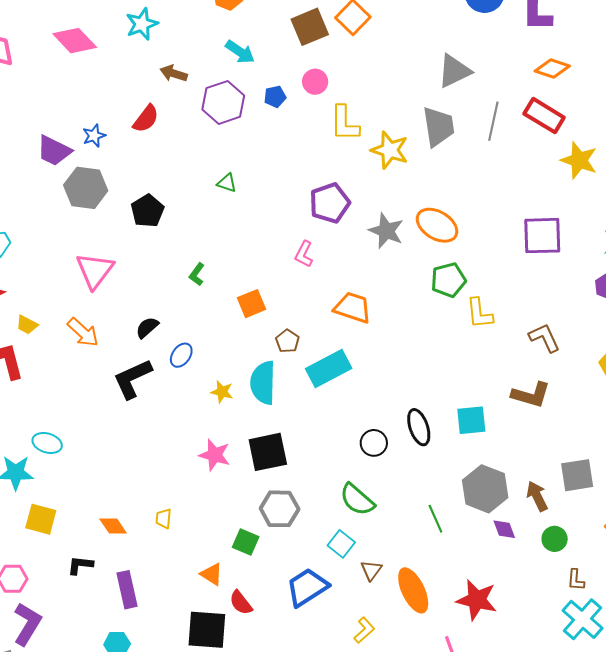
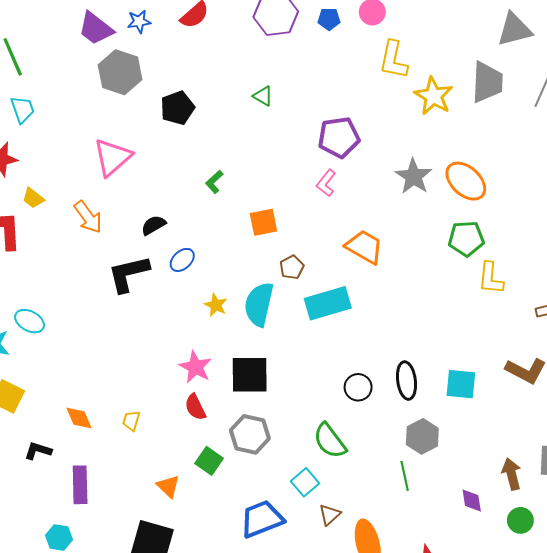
purple pentagon: (330, 203) -> (339, 137), moved
gray hexagon: (485, 489) -> (422, 436), moved, size x0.7
red semicircle: (241, 603) -> (195, 407), moved

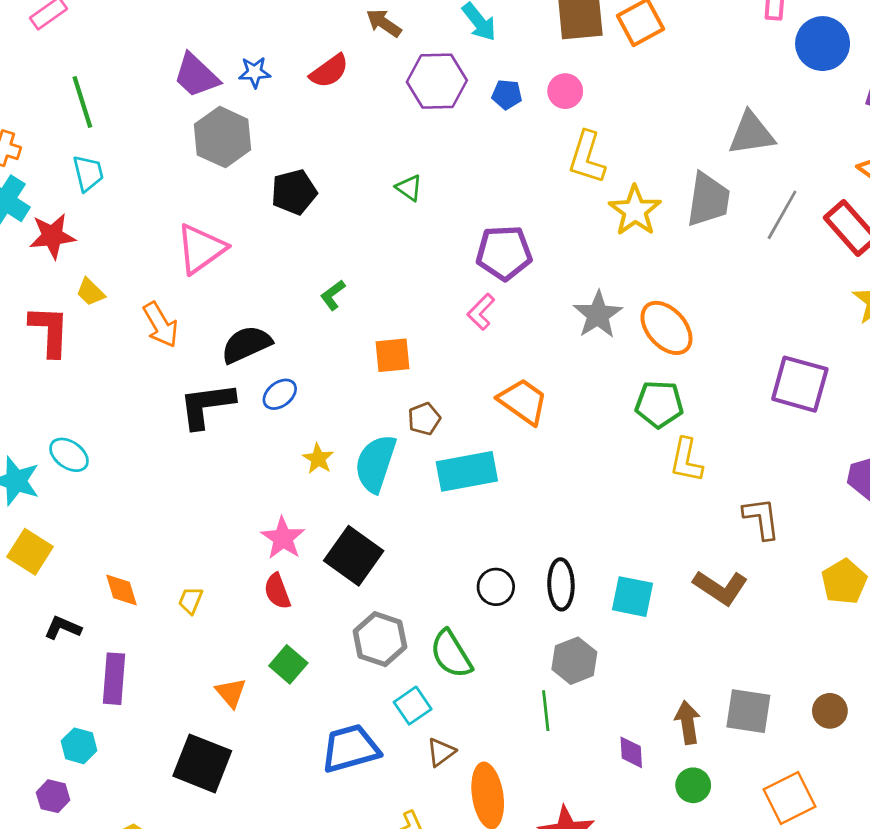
black semicircle: (153, 225) -> (246, 344), size x1.5
black square: (250, 375) -> (354, 556), turned 30
gray hexagon: (250, 434) -> (380, 639), moved

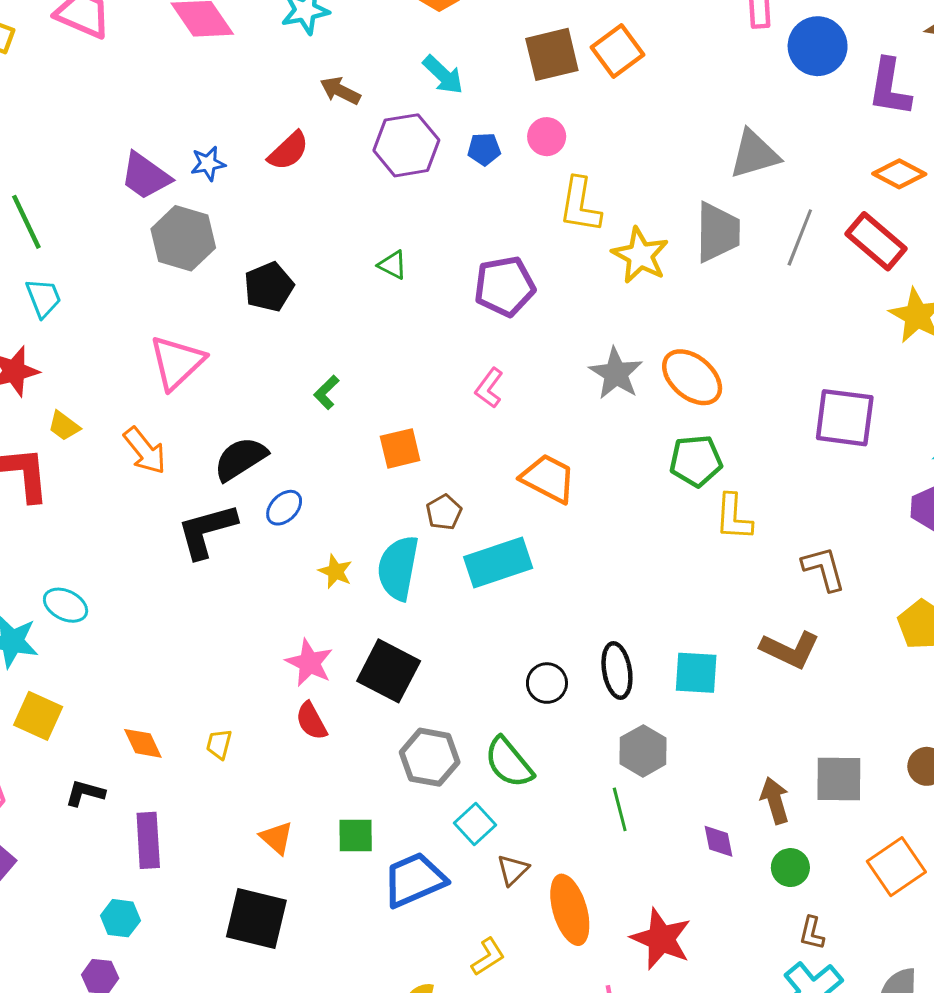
purple pentagon: (504, 253) -> (505, 286), moved
green square: (288, 664) -> (356, 836), moved, turned -33

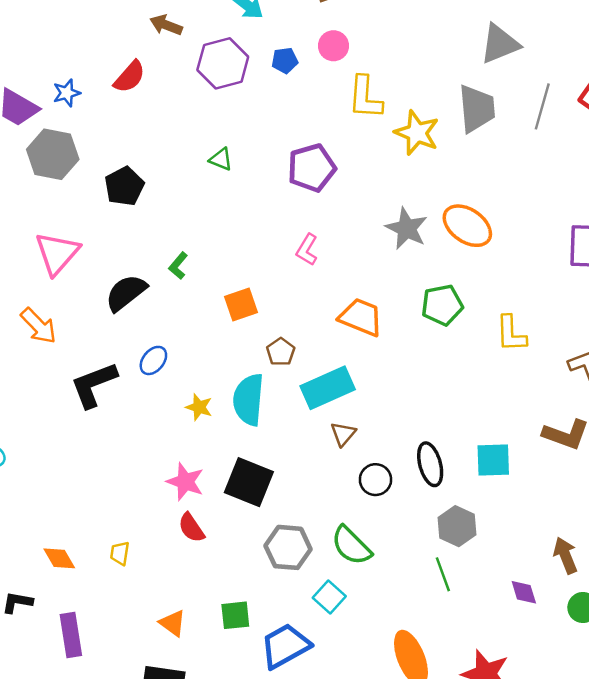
black semicircle: (240, 459) -> (126, 293), moved
green pentagon: (696, 461) -> (442, 305), moved
brown triangle: (513, 870) -> (343, 434), moved

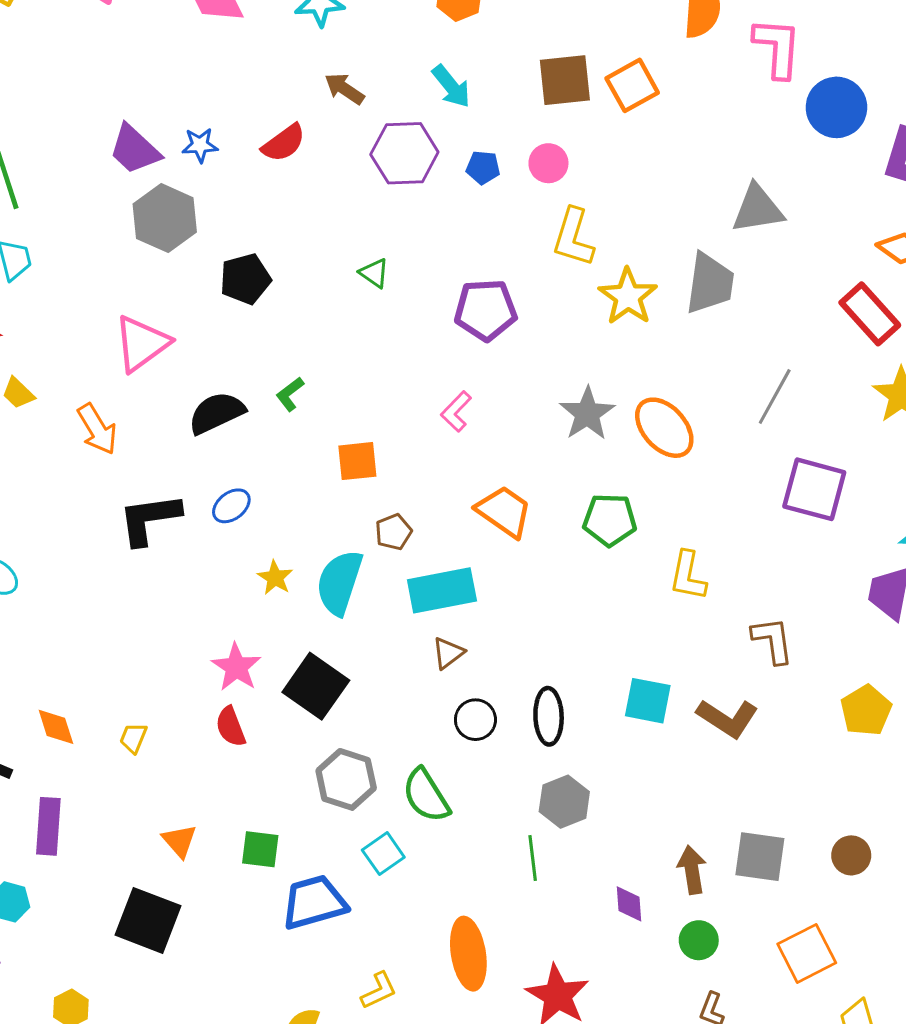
gray line: (542, 106) -> (775, 396), moved
cyan square: (493, 460) -> (648, 701), moved

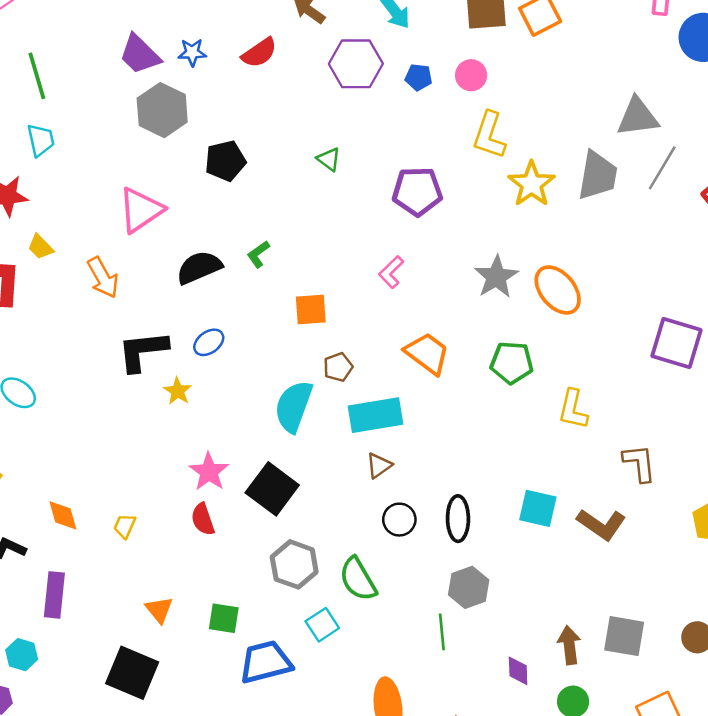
gray line: (775, 396) -> (662, 168), moved
yellow star: (275, 578) -> (178, 391), moved

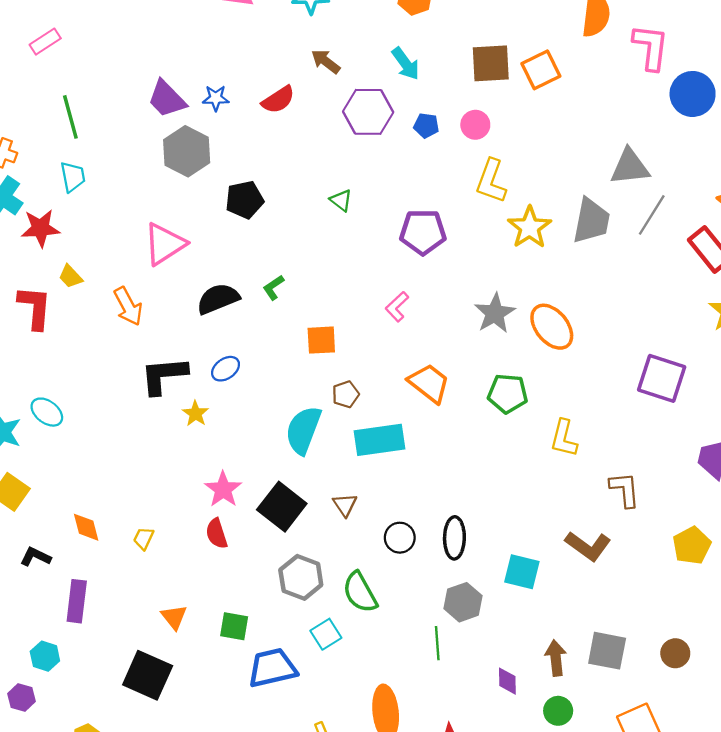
brown triangle: (379, 465) -> (345, 505), moved, turned -30
cyan square: (538, 508) -> (522, 572), moved

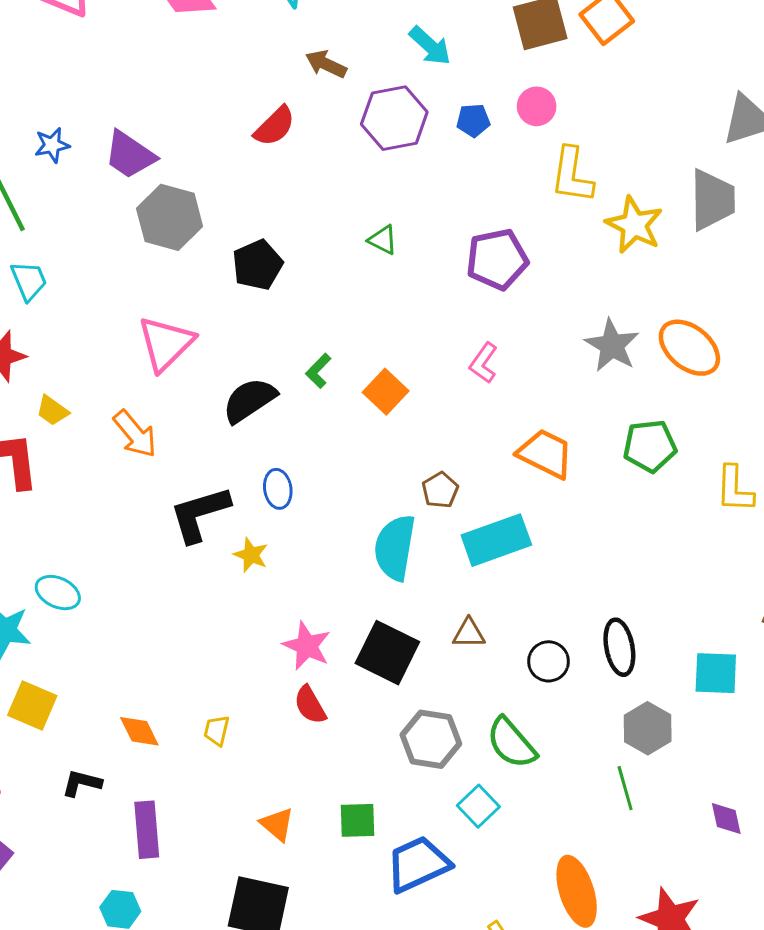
blue star: (216, 98) -> (52, 145), moved
orange square: (321, 340) -> (386, 392), moved, turned -32
blue ellipse: (226, 369) -> (278, 489), turned -52
brown triangle: (345, 505) -> (469, 633), turned -45

